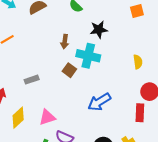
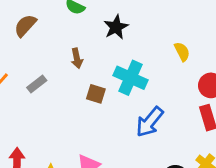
cyan cross: (88, 56) -> (131, 78), moved, turned 30
gray rectangle: (32, 80) -> (37, 84), moved

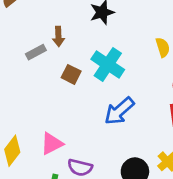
gray rectangle: (37, 84) -> (36, 52), moved

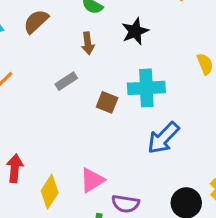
brown arrow: (58, 36) -> (88, 43), moved
cyan cross: (108, 64) -> (146, 88), turned -32

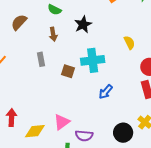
gray rectangle: (66, 81) -> (41, 59), turned -64
blue arrow: (163, 138) -> (106, 92), size x0.7
yellow diamond: (50, 192) -> (35, 131), turned 55

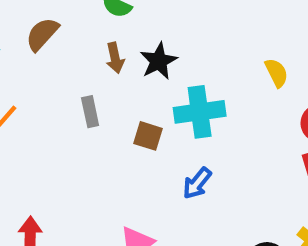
black star: (83, 24) -> (159, 61), moved
blue arrow: (106, 92) -> (197, 183), moved

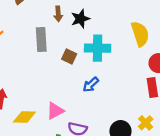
yellow semicircle: (276, 73) -> (140, 34), size x1.6
gray rectangle: (90, 112) -> (41, 40), size x1.5

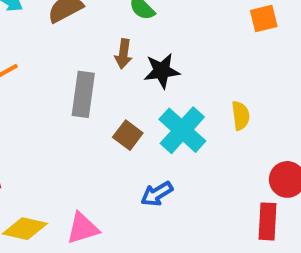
yellow semicircle: (140, 34) -> (241, 116), moved, size x0.6
cyan cross: (98, 48) -> (182, 130), turned 30

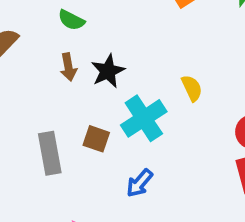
gray rectangle: (83, 94) -> (50, 153), moved
cyan cross: (182, 130) -> (144, 118), turned 33

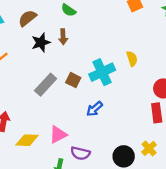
black star: (108, 71) -> (41, 42), moved
gray rectangle: (50, 153) -> (46, 85), turned 45

